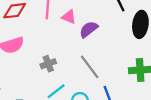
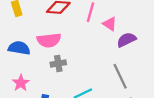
gray cross: (48, 64) -> (58, 63), moved

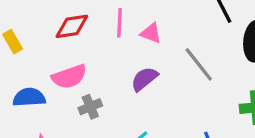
purple semicircle: (126, 40) -> (144, 79), moved
gray line: (120, 76) -> (199, 64), moved

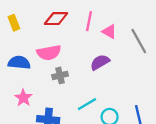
gray line: (199, 64) -> (139, 41), moved

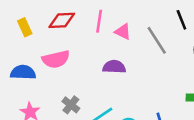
yellow rectangle: (14, 23) -> (25, 27), moved
purple semicircle: (100, 62) -> (114, 67), turned 36
gray cross: (60, 75) -> (71, 105), moved, turned -35

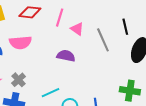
gray cross: (71, 105) -> (19, 80), moved

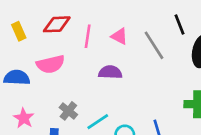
pink line: (60, 18) -> (88, 36), moved
gray cross: (19, 80) -> (68, 111), moved

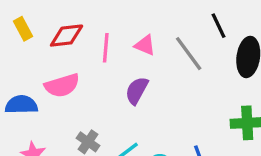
yellow rectangle: (19, 31) -> (23, 29), moved
purple semicircle: (110, 72) -> (137, 90), turned -60

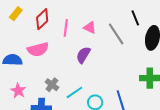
yellow rectangle: (23, 29) -> (16, 14), turned 64
red diamond: (67, 36) -> (42, 19), turned -40

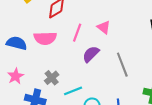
pink line: (66, 28) -> (77, 33), moved
gray line: (116, 34) -> (122, 65), moved

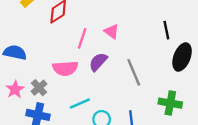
pink semicircle: (45, 38) -> (65, 68), moved
gray cross: (52, 78) -> (39, 88), moved

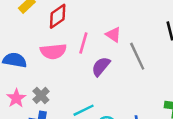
pink semicircle: (65, 68) -> (53, 51), moved
gray line: (134, 72) -> (137, 56), moved

